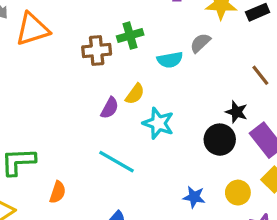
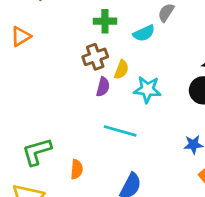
orange triangle: (32, 29) -> (21, 36), size x0.7
green cross: (130, 36) -> (105, 21), turned 30
brown cross: (97, 51) -> (95, 57), moved

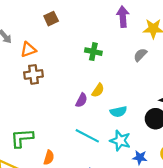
cyan semicircle: (144, 33) -> (118, 112), moved
brown cross: (95, 57) -> (33, 74), moved
cyan star: (147, 89) -> (120, 141), moved

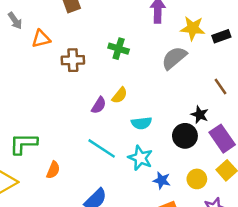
gray semicircle: (140, 55) -> (174, 58), size x1.5
brown cross: (33, 74) -> (73, 60), moved

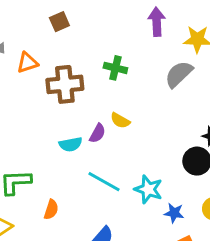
brown cross: (73, 60) -> (65, 84), size x1.4
yellow semicircle: (120, 95) -> (120, 120), turned 84
cyan semicircle: (141, 123) -> (71, 144), moved

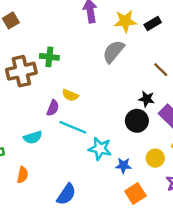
green cross: (115, 68) -> (49, 57), moved
cyan semicircle: (71, 144) -> (33, 137), moved
cyan line: (104, 182) -> (73, 127), moved

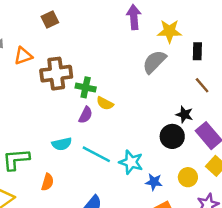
black rectangle: (153, 24) -> (197, 51), moved, turned -63
green cross: (49, 57) -> (86, 87), moved
cyan line: (73, 127) -> (96, 154), moved

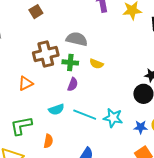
orange triangle: (23, 56) -> (26, 83), moved
gray semicircle: (154, 62) -> (77, 39), moved, turned 65
yellow semicircle: (105, 103) -> (96, 64), moved
blue star: (154, 182) -> (141, 127), moved

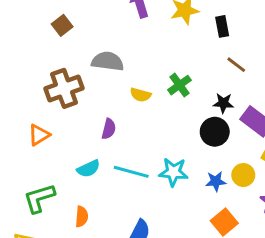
brown square: (36, 12) -> (62, 25), moved
green cross: (70, 62) -> (180, 85), moved, turned -35

